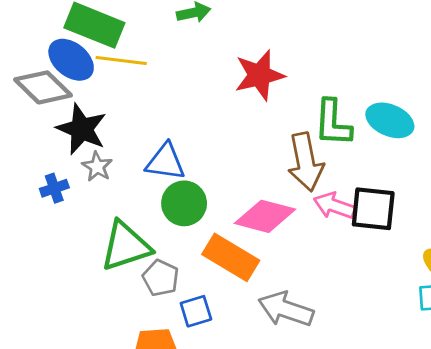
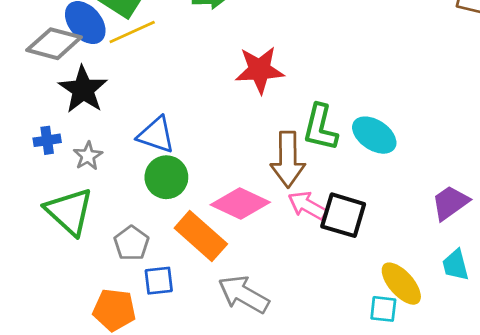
yellow line: (121, 61) -> (132, 32), turned -42
gray diamond: (43, 87) -> (54, 44), turned -40
gray star: (97, 167) -> (88, 156), moved
green triangle: (126, 246) -> (69, 211), moved, turned 50

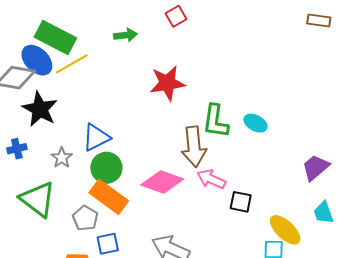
blue triangle: (156, 135) -> (96, 137), turned -40
cyan ellipse: (374, 135) -> (256, 123), size x0.7
gray star: (88, 156) -> (62, 158), moved
black square: (343, 215) -> (241, 202), moved, size x0.7
orange rectangle: (201, 236) -> (109, 197), moved

